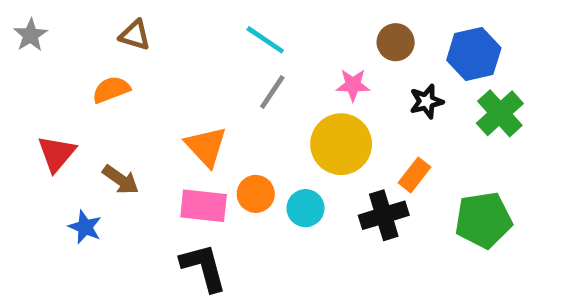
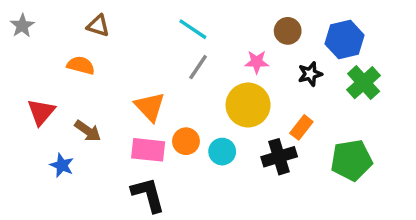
orange semicircle: (111, 90) -> (81, 65), turned 36

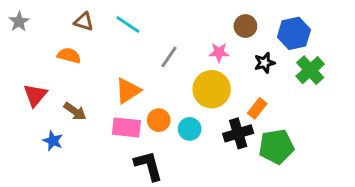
cyan line: (193, 29) -> (128, 25), moved
orange triangle: (150, 107) -> (128, 91), turned 40
green pentagon: (351, 160) -> (276, 147), moved
black L-shape: (148, 195) -> (148, 166), moved

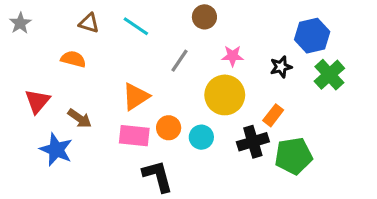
brown circle: (245, 26) -> (204, 17), moved
blue star: (53, 141) -> (56, 150), size x1.5

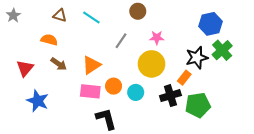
black star: (281, 67) -> (197, 58), moved, size x1.5
brown arrow: (80, 118) -> (59, 64), moved

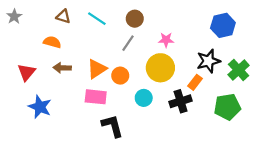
brown circle: (138, 11) -> (135, 19), moved
green cross: (222, 50) -> (239, 70), moved
brown arrow: (59, 64) -> (62, 68), turned 147
orange circle: (114, 86) -> (120, 76), moved
green pentagon: (198, 105) -> (227, 107), moved

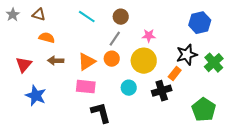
brown triangle: (63, 16) -> (39, 15), moved
orange circle: (120, 76) -> (112, 59), moved
green pentagon: (227, 107) -> (204, 110), moved, turned -30

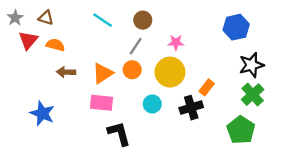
black star: (187, 55) -> (251, 65), moved
green cross: (214, 63) -> (253, 95), moved
red triangle: (24, 65) -> (28, 40), moved

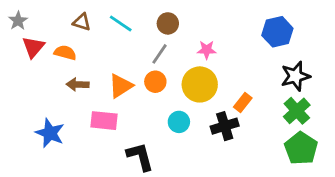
brown triangle: (46, 18) -> (82, 22), moved
pink rectangle: (101, 103) -> (104, 121), moved
green pentagon: (241, 130) -> (301, 148), moved

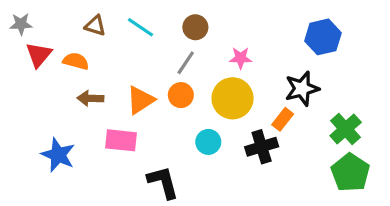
gray star: (18, 21) -> (21, 24), turned 30
black star: (295, 76) -> (302, 89), moved

